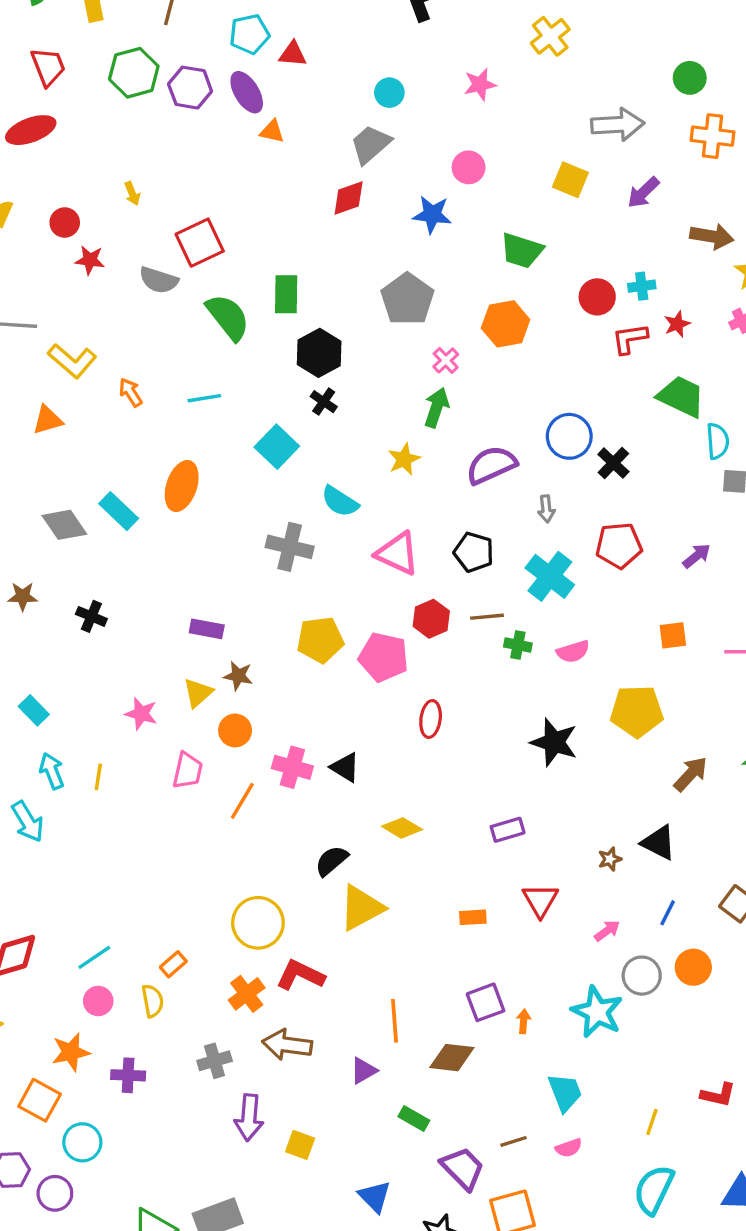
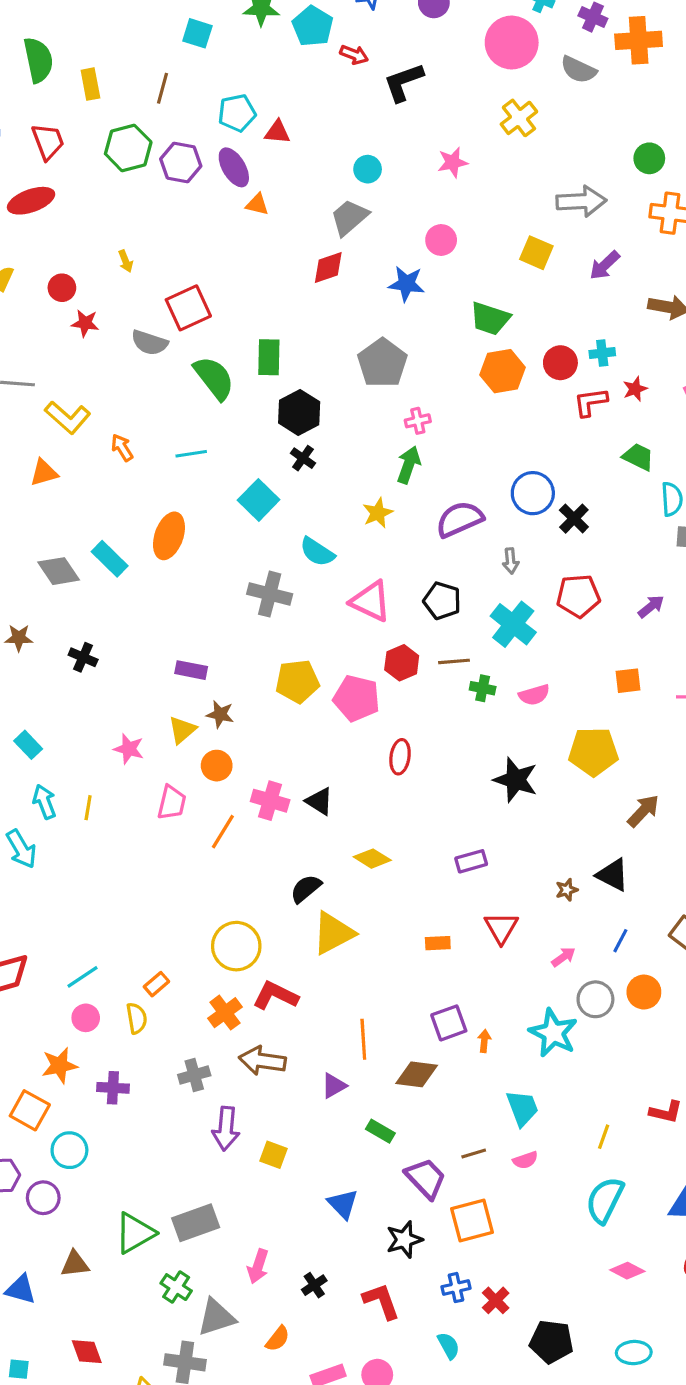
orange hexagon: (506, 324) -> (503, 371), moved
pink cross: (446, 360) -> (418, 421), turned 30
green trapezoid: (681, 397) -> (638, 457), size x0.7

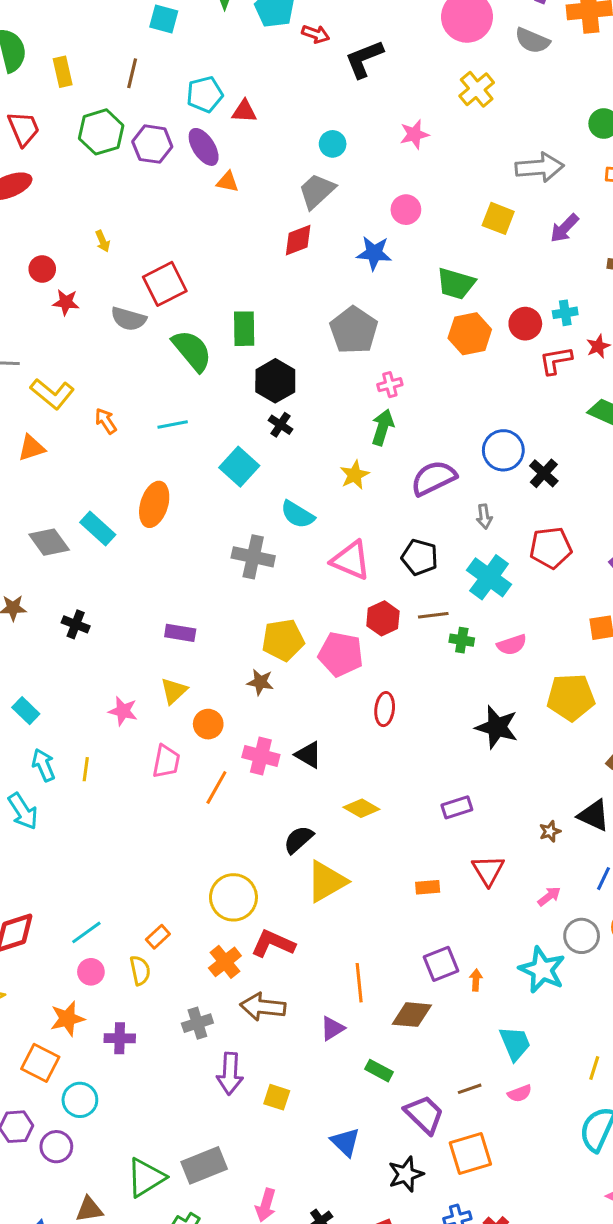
brown star: (220, 714) -> (260, 682), moved

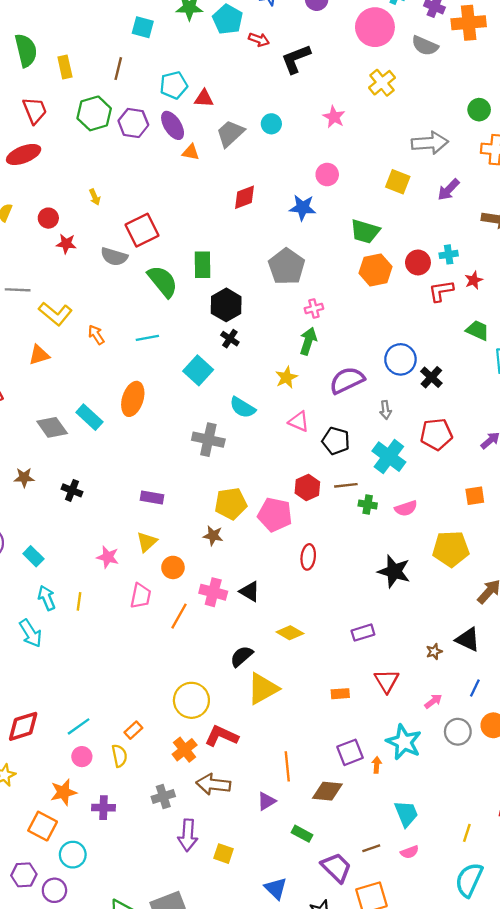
pink star: (414, 134) -> (334, 117), turned -30
gray trapezoid: (317, 191) -> (230, 133), moved
pink triangle: (351, 560) -> (299, 422), moved, size x0.7
cyan star: (542, 970) -> (404, 742), moved

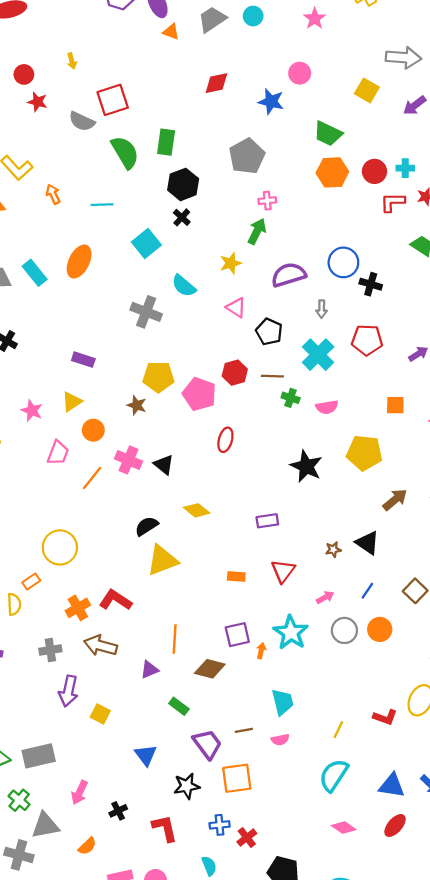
black cross: (431, 377) -> (371, 284), turned -35
yellow circle: (191, 700) -> (60, 547), moved

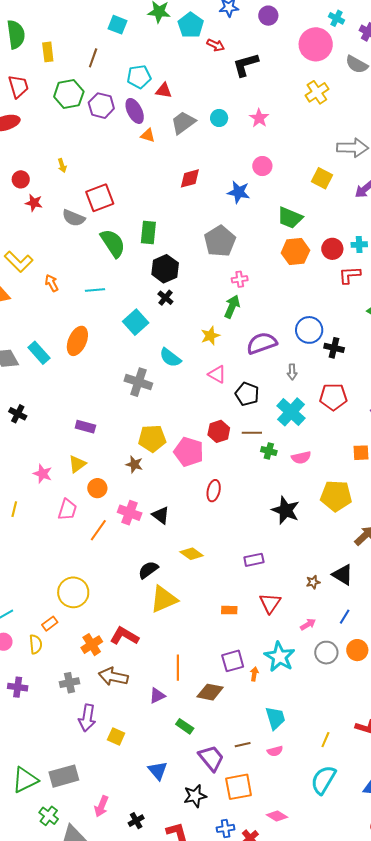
pink star: (315, 19) -> (259, 118), moved
pink diamond: (344, 828) -> (277, 816), moved

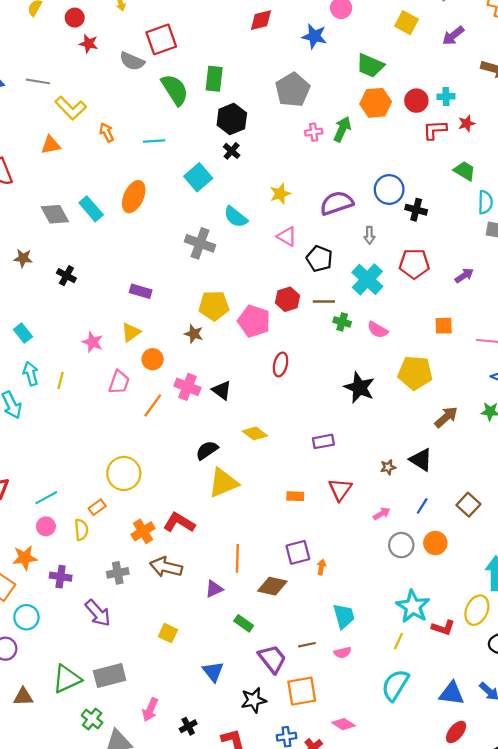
green arrow: (232, 307) -> (342, 129), moved
pink semicircle: (301, 458) -> (378, 330), turned 42
cyan star: (280, 657) -> (413, 606), moved
purple arrow: (87, 718) -> (98, 613), moved, turned -52

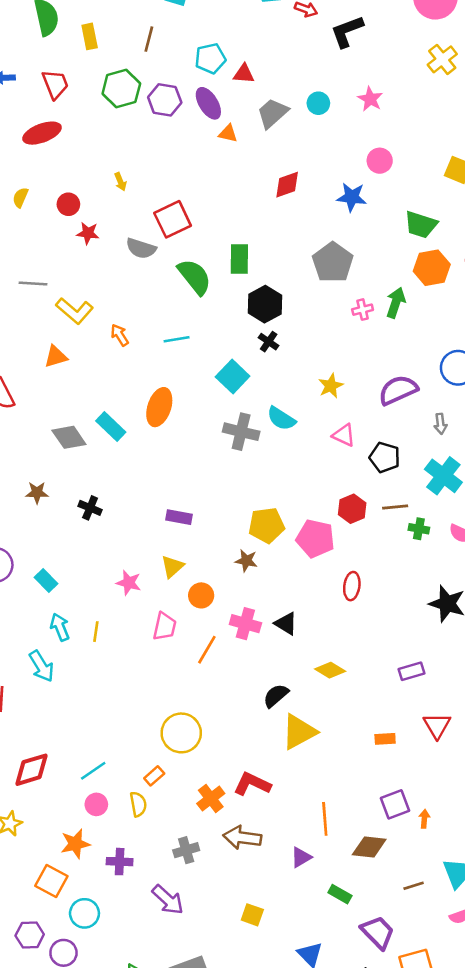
gray cross: (200, 243) -> (241, 432), moved
brown line: (307, 645) -> (414, 886), moved

